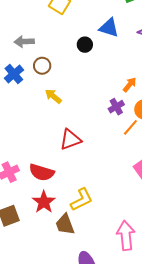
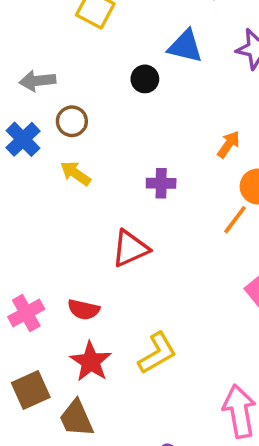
yellow arrow: (53, 96) -> (76, 173), moved
purple cross: (116, 107) -> (161, 183), moved, turned 35
red semicircle: (42, 172) -> (84, 309), size x0.7
brown trapezoid: (65, 224) -> (76, 418), moved

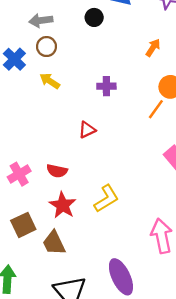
gray arrow: (37, 81) -> (41, 20), moved
orange arrow: (229, 144) -> (153, 48), moved
red triangle: (130, 248) -> (87, 130), size x0.7

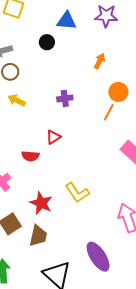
red semicircle: (57, 171) -> (30, 156), moved
yellow L-shape: (106, 199) -> (77, 193), turned 95
brown trapezoid: (54, 243) -> (38, 236), turned -135

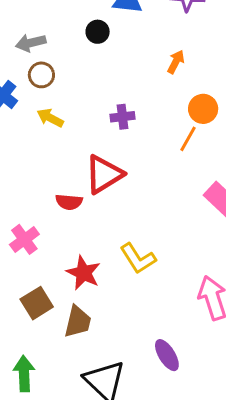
red triangle: (53, 137) -> (104, 174), size x1.8
purple ellipse: (98, 257) -> (167, 355), size x0.7

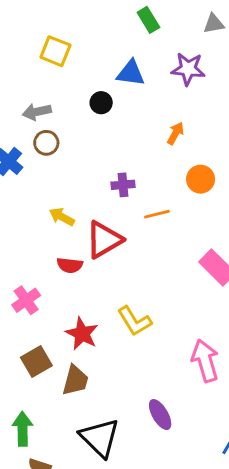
yellow arrow: (50, 118) -> (62, 217), moved
orange line: (188, 139) -> (157, 214), moved, turned 45

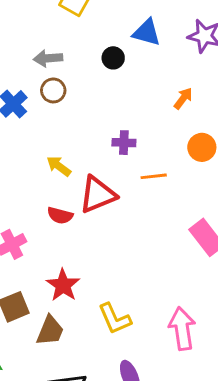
yellow L-shape: (134, 321) -> (115, 319), moved

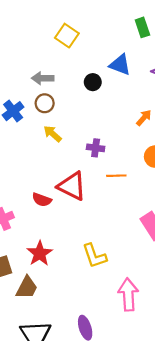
yellow arrow: (59, 166) -> (53, 134), moved
red triangle: (98, 195) -> (72, 186), turned 44
yellow L-shape: (115, 319) -> (94, 256), moved

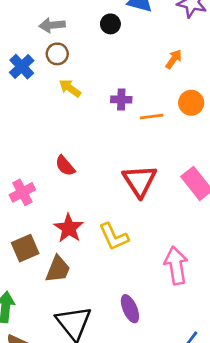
orange line: (116, 176) -> (152, 117), moved
red triangle: (72, 186) -> (140, 181), moved, turned 36
red semicircle: (42, 200) -> (65, 166), turned 36
yellow L-shape: (94, 256) -> (114, 237), moved

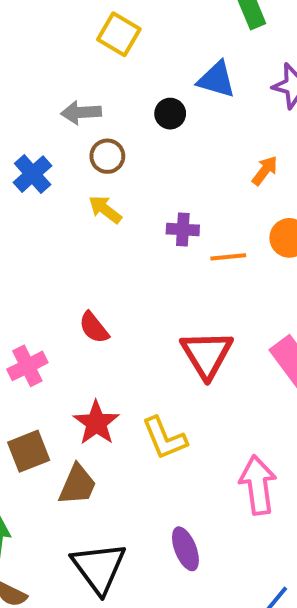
brown circle: (57, 54) -> (107, 156), moved

